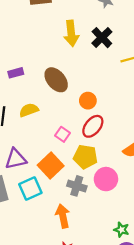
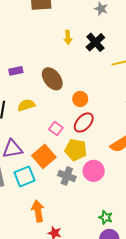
yellow arrow: (71, 33) -> (68, 37), size x0.6
orange arrow: (63, 216) -> (38, 211), moved

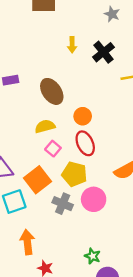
yellow semicircle: (26, 105) -> (45, 126), moved
red ellipse: (84, 122) -> (85, 143), turned -70
green star: (106, 217) -> (93, 256), moved

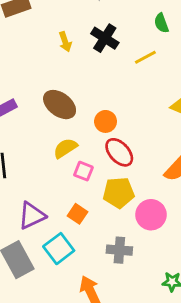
orange square: (37, 180) -> (77, 214), size x0.6
gray cross: (63, 204) -> (119, 250), moved

